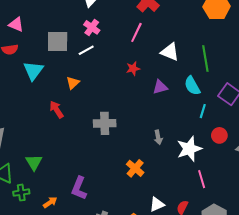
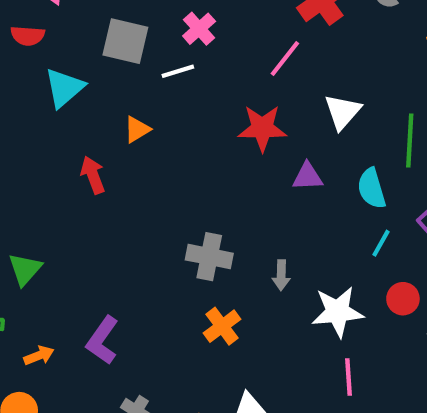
white triangle: (170, 52) -> (342, 112), turned 36
red star: (133, 69) -> (262, 128), size x1.6
gray cross: (105, 123) -> (209, 257), moved

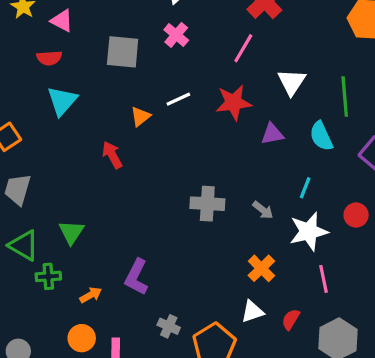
white line: (178, 71) -> (178, 99), moved
cyan triangle: (64, 88) -> (62, 101), moved
cyan line: (381, 243) -> (305, 188), moved
gray arrow: (281, 275) -> (263, 210), turned -45
orange cross: (222, 326) -> (261, 268), moved

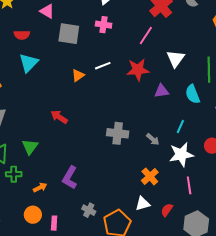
pink triangle: (62, 21) -> (47, 11), moved
pink cross: (176, 35) -> (104, 25), turned -35
red arrow: (112, 155) -> (59, 117), moved, turned -30

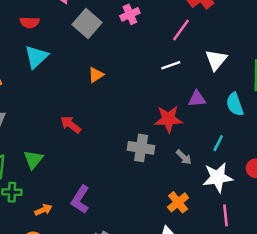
pink cross: (104, 25) -> (130, 14), turned -35
gray square: (69, 34) -> (87, 23), turned 30
white line: (103, 66) -> (171, 65), moved
red star: (138, 70) -> (168, 119), moved

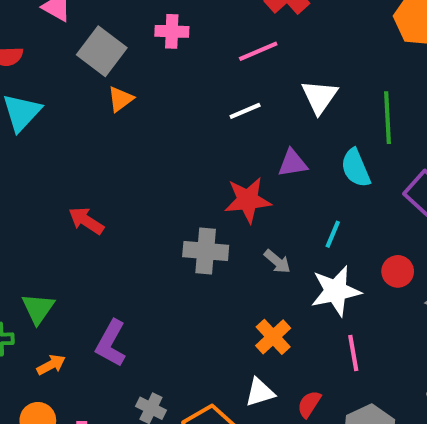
pink cross: (130, 14) -> (172, 31), turned 30
pink line: (181, 30) -> (258, 51), turned 35
orange triangle: (96, 75) -> (120, 99), moved
green triangle: (33, 159) -> (38, 309), moved

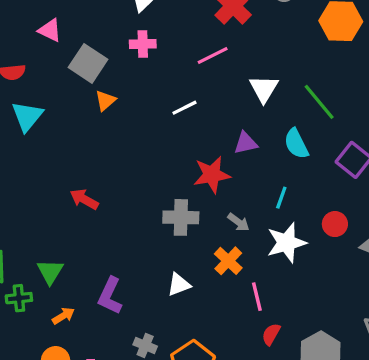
white line: (245, 111) -> (184, 108), moved
green line: (388, 118) -> (319, 102), turned -33
orange cross: (273, 337) -> (228, 261), moved
pink line: (353, 353) -> (257, 297), moved
white triangle: (260, 392) -> (179, 284), moved

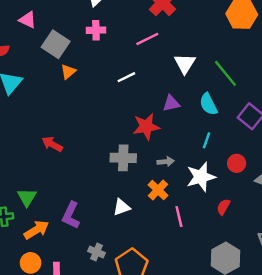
cyan line: (281, 198) -> (206, 140), moved
gray arrow: (238, 222) -> (166, 162), turned -42
orange arrow: (63, 316) -> (36, 230), size x1.5
red semicircle: (271, 334) -> (223, 207), moved

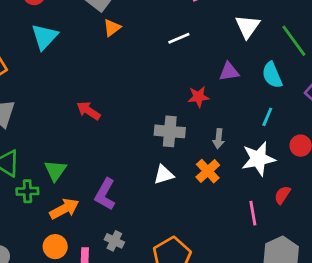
red star: (146, 127) -> (198, 97), size x0.7
gray arrow: (166, 162) -> (219, 139), turned 98
white triangle: (122, 207) -> (164, 175), moved
pink line: (179, 216) -> (253, 213), moved
gray cross: (96, 252) -> (114, 241), moved

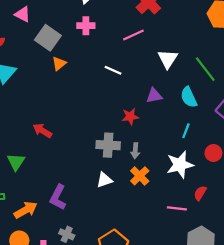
white line: (179, 38) -> (113, 70), turned 49
gray arrow: (219, 139) -> (135, 151), moved
green triangle: (55, 170) -> (16, 162), moved
pink line: (253, 213) -> (177, 208), turned -72

